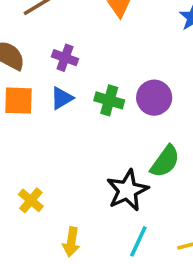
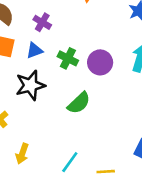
green semicircle: (165, 161) -> (79, 103), moved
black star: (127, 190) -> (30, 85), moved

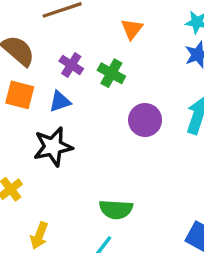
green cross: (68, 58) -> (111, 73), moved
green semicircle: (79, 103) -> (116, 209), moved, turned 45

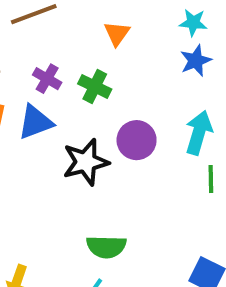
blue triangle: (60, 101) -> (35, 122), size x1.4
black star: (53, 147) -> (86, 162), moved

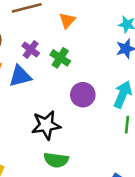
orange triangle: (117, 33) -> (67, 20), moved
black star: (86, 162) -> (46, 125), moved

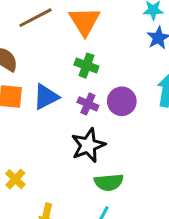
orange triangle: (67, 20) -> (85, 21), size x1.6
purple cross: (31, 50) -> (88, 104), moved

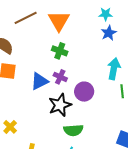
blue triangle: (46, 97) -> (39, 81), moved
purple circle: (122, 101) -> (84, 92), moved

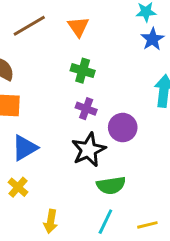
orange triangle: (59, 21) -> (78, 27), size x0.7
blue triangle: (39, 81) -> (25, 148), moved

